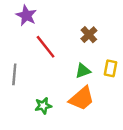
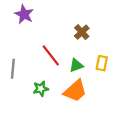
red line: (46, 47) -> (51, 55), moved
green star: (43, 106) -> (41, 89), moved

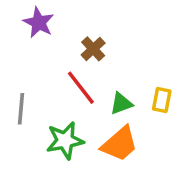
brown cross: (82, 32) -> (93, 49), moved
green star: (41, 89) -> (65, 140), size x1.5

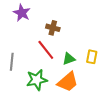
brown cross: (93, 49) -> (53, 28), turned -32

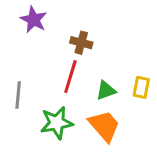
red line: (46, 50) -> (70, 77), turned 55
orange trapezoid: (68, 82) -> (104, 126), turned -90

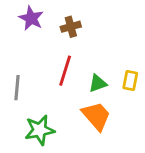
brown cross: (81, 43) -> (71, 27), moved, turned -30
green star: (57, 123) -> (40, 130), moved

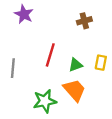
brown cross: (71, 27) -> (84, 21), moved
green star: (40, 130) -> (45, 101), moved

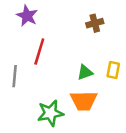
red line: (50, 55) -> (39, 52), moved
orange trapezoid: (74, 90) -> (84, 101), turned 130

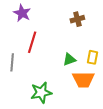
orange trapezoid: (84, 101) -> (83, 79), moved

